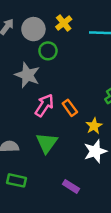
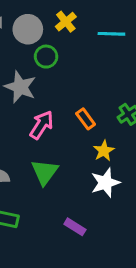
orange rectangle: (70, 108) -> (86, 119), moved

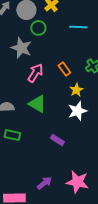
cyan line: (111, 34) -> (78, 27), moved
green triangle: (45, 172) -> (37, 104), turned -36

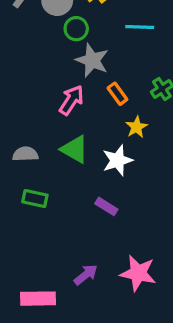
gray star: (21, 48) -> (92, 60), moved
white star: (77, 111) -> (117, 160), moved

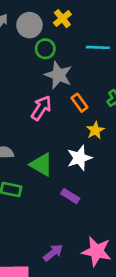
green triangle: (75, 149) -> (41, 165), moved

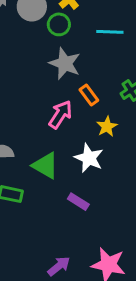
green circle: (45, 49) -> (59, 24), moved
pink arrow: (41, 108) -> (60, 115), moved
white star: (79, 158) -> (89, 158), turned -30

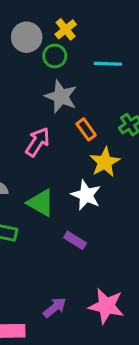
pink arrow: (60, 115) -> (38, 142), moved
yellow star: (107, 127) -> (105, 162), size x1.4

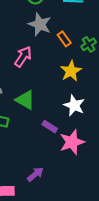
orange rectangle: (86, 129) -> (64, 39), moved
white star: (86, 195) -> (74, 105), moved
pink star: (106, 306) -> (72, 142), moved, turned -30

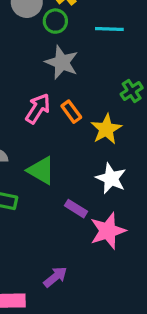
orange rectangle: (64, 39) -> (71, 112), moved

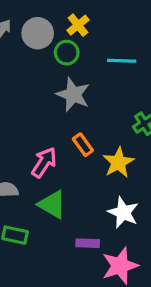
pink arrow: (38, 108) -> (44, 162), moved
purple rectangle: (76, 209) -> (88, 243), turned -30

